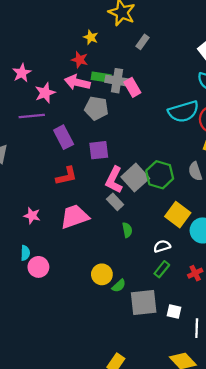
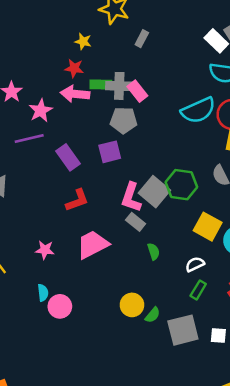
gray pentagon: (96, 108) -> (124, 120), moved
purple square: (99, 150) -> (110, 152), moved

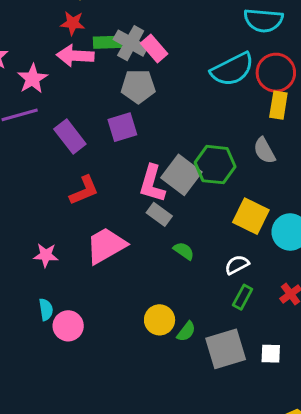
gray cross: (119, 86) -> (131, 43), turned 30
green semicircle: (154, 251) -> (184, 251), turned -35

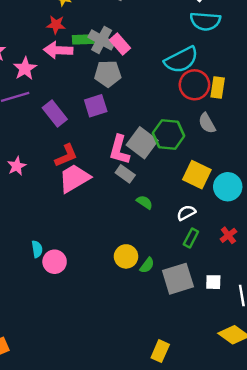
red circle: (276, 73) -> (194, 85), moved
pink trapezoid: (106, 246) -> (74, 178), moved
pink star: (46, 255) -> (17, 166), moved, turned -30

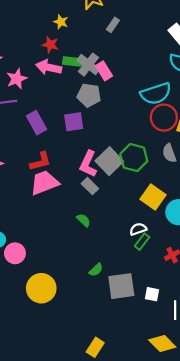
green semicircle: (145, 202) -> (83, 220), moved
green rectangle: (191, 238) -> (142, 242), moved
yellow circle: (126, 256) -> (41, 288), moved, size x1.4

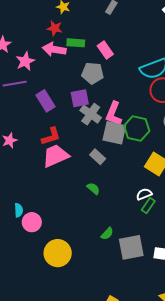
gray cross: (88, 65) -> (91, 114), moved
gray square: (109, 161) -> (114, 133), turned -30
pink L-shape: (88, 164) -> (114, 114), moved

